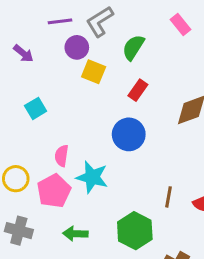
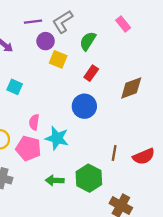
cyan square: (36, 108) -> (15, 87), turned -35
pink pentagon: (54, 191) -> (28, 148), turned -30
green arrow: (75, 234) -> (55, 180), moved

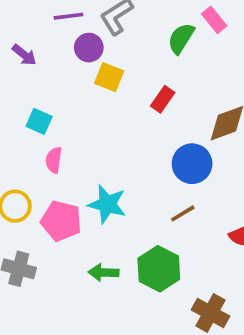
green semicircle: (88, 41) -> (181, 38), moved
blue circle: (84, 106) -> (192, 164), moved
pink semicircle: (34, 122) -> (54, 160), moved
brown line: (114, 153) -> (183, 213), moved, turned 49

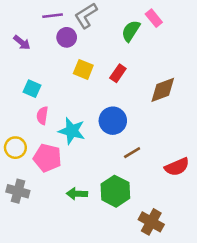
yellow square: (109, 77) -> (83, 69), moved
blue circle: (192, 164) -> (113, 121), moved
cyan star: (107, 204) -> (72, 131), moved

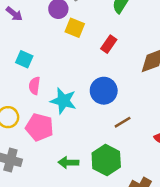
yellow square: (83, 69) -> (75, 28), moved

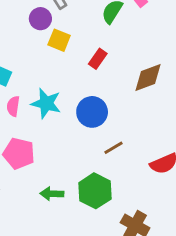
cyan star: (63, 101) -> (46, 103), moved

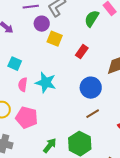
blue circle: (92, 112) -> (91, 88), moved
green arrow: (52, 194) -> (50, 146), turned 126

